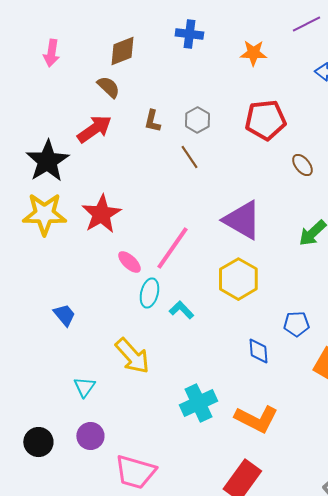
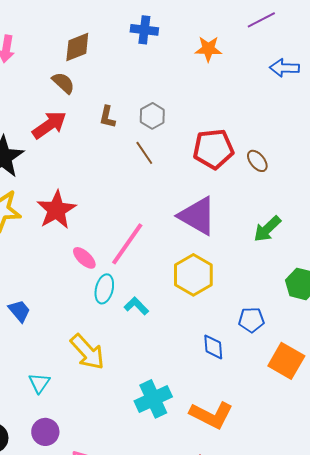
red pentagon: (265, 120) -> (213, 149), moved

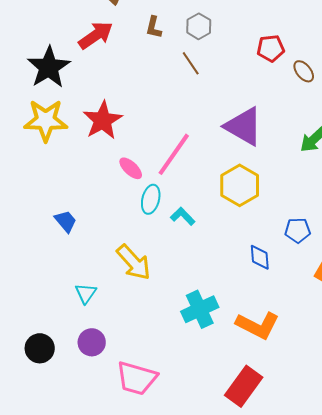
red pentagon: (213, 149) -> (271, 48), moved, size x0.7

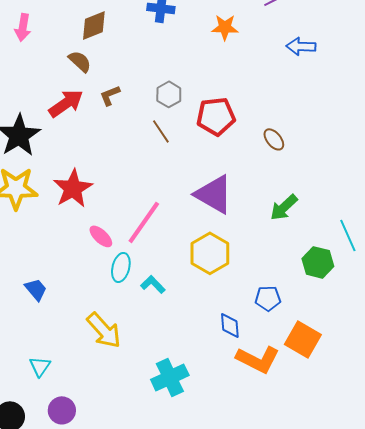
brown L-shape: (154, 27) -> (110, 95), moved, turned 55
red pentagon: (271, 48) -> (216, 116), moved, size x1.4
cyan triangle: (86, 293) -> (40, 366), moved
orange L-shape: (258, 325) -> (258, 359), moved

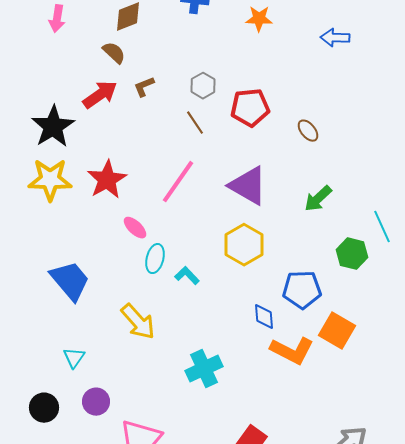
pink line: (144, 222) -> (178, 182), moved
blue trapezoid: (36, 289) -> (70, 281), size x1.8
blue pentagon: (268, 298) -> (302, 290), size x1.5

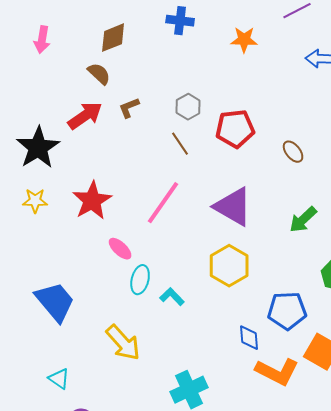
yellow star: (50, 180) -> (35, 201), size x0.6
cyan triangle: (74, 358) -> (59, 379), turned -30

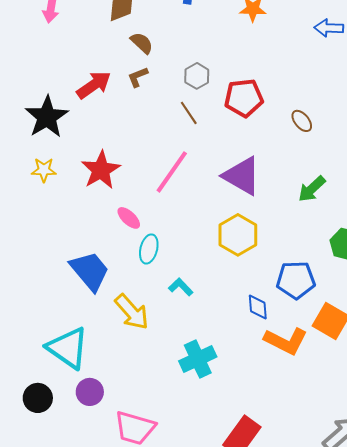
brown semicircle: (99, 74) -> (142, 43), moved
cyan L-shape: (172, 297) -> (181, 287), moved
blue trapezoid: (55, 302) -> (90, 271), moved
cyan triangle: (59, 379) -> (68, 348), size x2.0

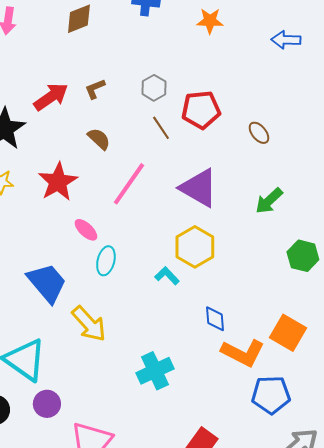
brown semicircle: (142, 43) -> (99, 139), moved
brown line: (189, 113) -> (161, 128), moved
blue pentagon: (296, 280) -> (271, 395), moved
cyan L-shape: (181, 287) -> (167, 276), moved

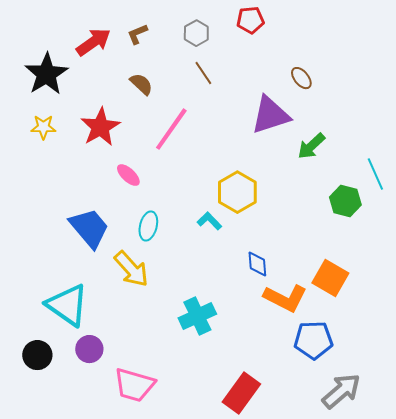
red pentagon: (201, 110) -> (250, 20), moved, size x0.7
purple triangle: (199, 188) -> (270, 115), moved, turned -48
cyan ellipse: (106, 261) -> (148, 226), moved

